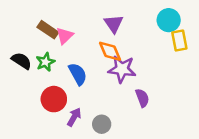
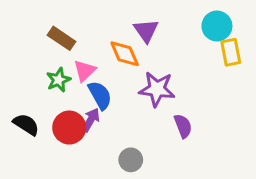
pink triangle: (65, 36) -> (85, 71), moved
orange diamond: (110, 51) -> (125, 54), moved
black semicircle: (21, 61) -> (26, 124), moved
purple arrow: (74, 117) -> (91, 120), moved

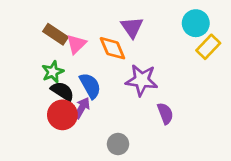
yellow rectangle: (231, 52) -> (208, 47), turned 55
pink triangle: (85, 71) -> (76, 44), moved
black semicircle: (26, 124) -> (62, 91), moved

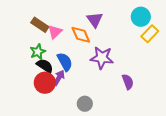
purple semicircle: (165, 113) -> (128, 82), moved

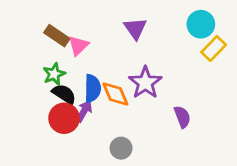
orange diamond: (81, 35) -> (115, 94), moved
purple star: (102, 58) -> (145, 83), turned 30
blue semicircle: (65, 62) -> (93, 88), turned 30

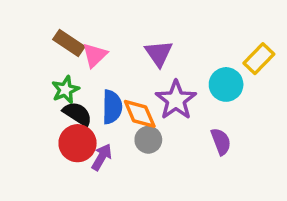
cyan circle: (201, 24) -> (226, 84), moved
purple triangle: (135, 28) -> (159, 53), moved
purple arrow: (84, 111) -> (102, 157), moved
gray circle: (121, 148) -> (148, 140), moved

